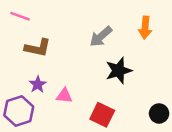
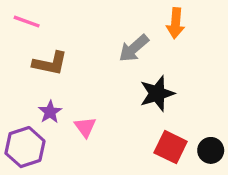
orange arrow: (145, 28) -> (176, 23), moved
pink triangle: (64, 96) -> (85, 127), turned 48
red square: (102, 115) -> (171, 147), moved

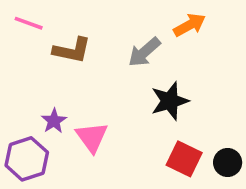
orange arrow: (176, 23) -> (190, 25), turned -124
brown L-shape: (50, 63) -> (72, 50), moved
pink triangle: (85, 127) -> (92, 137), size x1.4

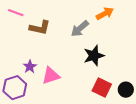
pink triangle: (92, 137) -> (51, 76), turned 48

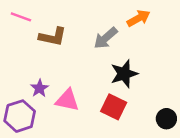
pink triangle: (51, 76) -> (67, 100), turned 30
red square: (102, 88) -> (114, 107), moved

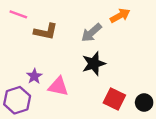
black star: (124, 74) -> (94, 64), moved
red square: (114, 107) -> (114, 99), moved

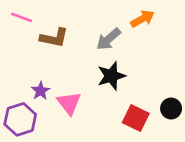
pink triangle: (58, 86) -> (69, 103), turned 40
black circle: (144, 102) -> (171, 109), moved

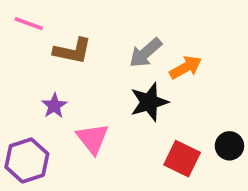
orange arrow: (143, 19) -> (186, 67), moved
purple star: (41, 91) -> (54, 106), moved

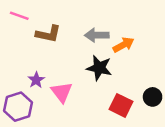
gray arrow: (146, 53) -> (97, 35), turned 40
black star: (149, 102) -> (99, 68), turned 30
purple star: (54, 106) -> (36, 80), moved

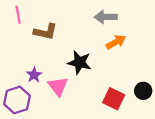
pink line: (19, 16) -> (18, 15), turned 60
gray arrow: (97, 35) -> (106, 17), moved
black star: (99, 68) -> (80, 62), moved

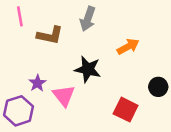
gray arrow: (106, 17) -> (88, 19), moved, turned -70
black circle: (143, 91) -> (158, 87), moved

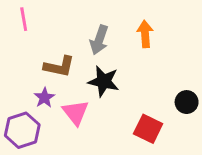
gray arrow: (88, 19) -> (99, 40), moved
brown L-shape: (50, 35) -> (59, 67), moved
orange arrow: (128, 47) -> (145, 34), moved, turned -65

